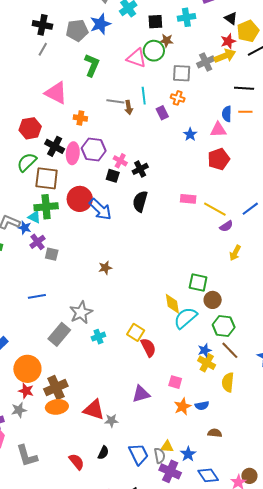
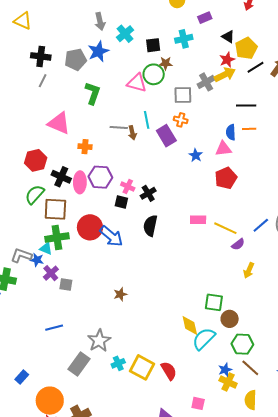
purple rectangle: (162, 113) -> (166, 136), size x1.5
yellow square: (136, 332) -> (142, 367), moved, size x1.4

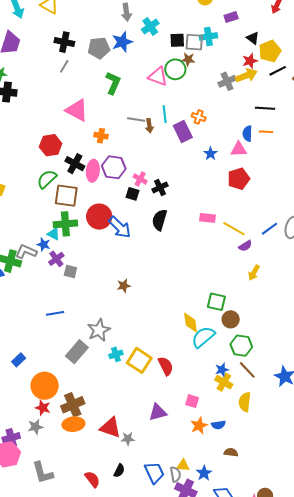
gray square: (183, 95) -> (194, 42), moved
gray L-shape: (21, 255) -> (26, 252), moved

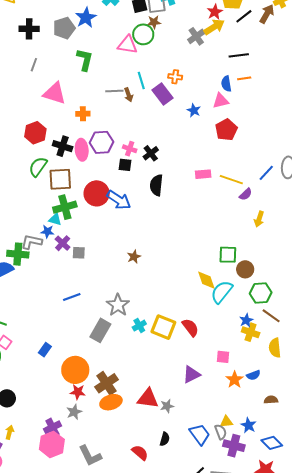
gray line: (64, 66) -> (34, 65), moved

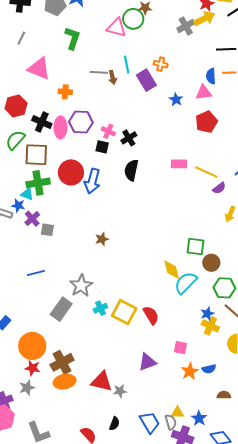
blue arrow: (119, 200) -> (92, 181), turned 65

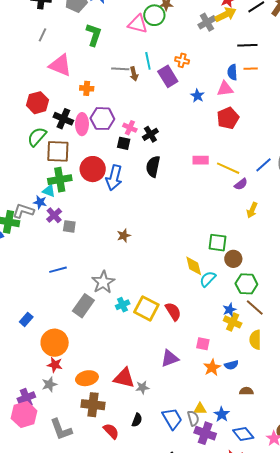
cyan semicircle: (186, 283) -> (208, 279), size x0.7
brown cross: (62, 362) -> (93, 405), moved, turned 35

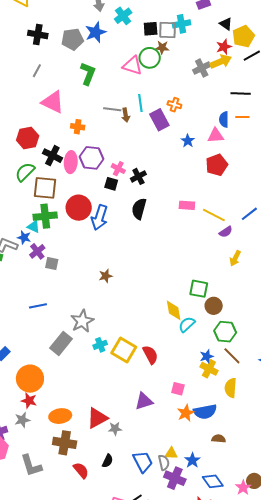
blue semicircle: (231, 365) -> (205, 412), size x1.6
red triangle: (124, 378) -> (97, 418), turned -45

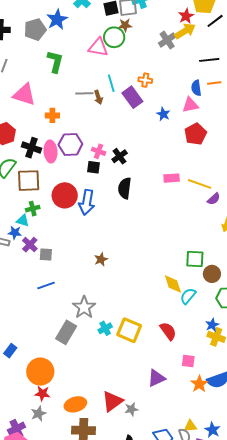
green cross: (45, 216) -> (33, 209), size x0.6
blue line: (38, 306) -> (46, 285), moved
red semicircle: (150, 355) -> (168, 331), moved

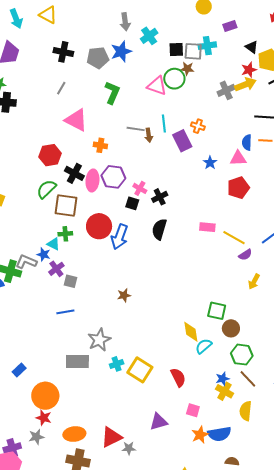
gray rectangle: (66, 332) -> (77, 362), turned 50

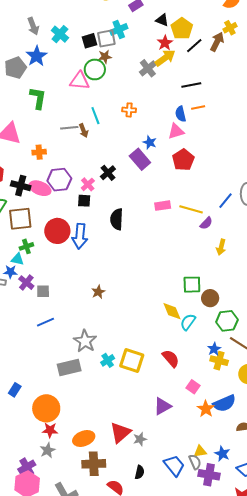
purple rectangle: (182, 141) -> (140, 159), moved
pink ellipse: (92, 181) -> (40, 188), turned -60
pink cross: (140, 188) -> (88, 184), turned 32
black cross: (160, 197) -> (108, 173), moved
pink square: (193, 410) -> (193, 387), turned 32

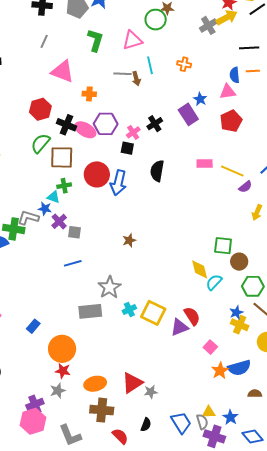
pink triangle: (80, 81) -> (132, 40), moved, turned -30
purple triangle: (162, 406) -> (179, 327), moved

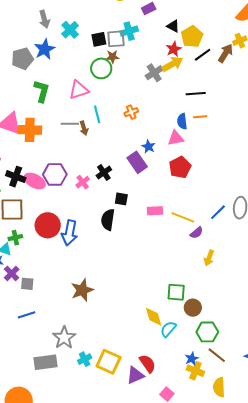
orange cross: (184, 64) -> (131, 112), turned -32
orange cross: (89, 94) -> (30, 130), moved, size x1.6
black square: (127, 148) -> (121, 199), moved
brown star: (129, 240) -> (82, 290), size x1.6

